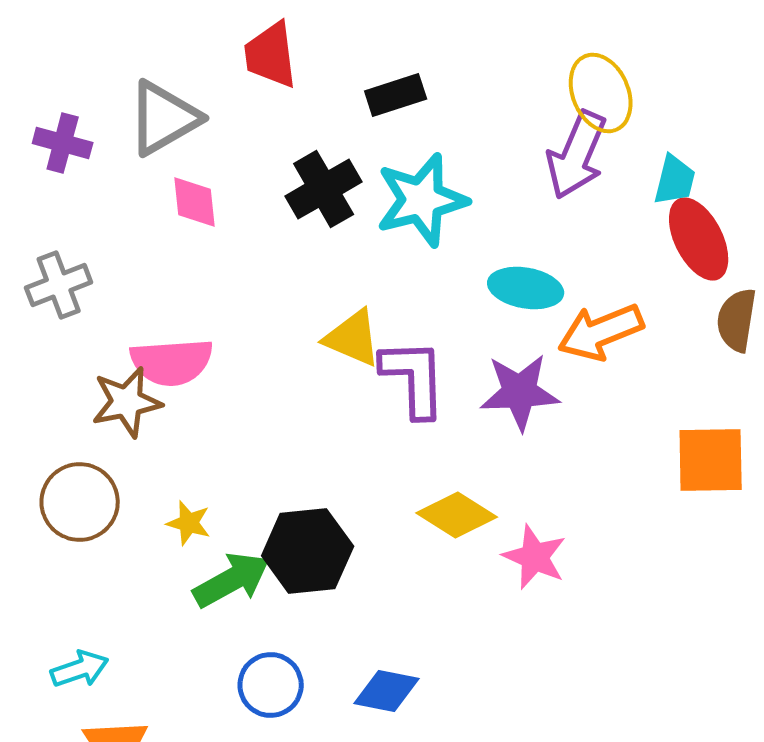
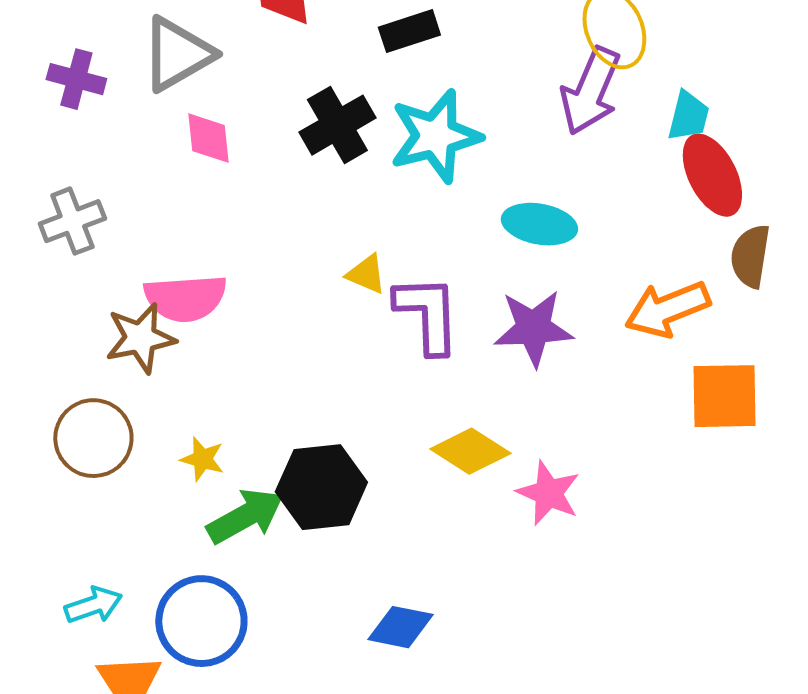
orange arrow: (601, 332) -> (667, 309), moved
yellow triangle: (353, 338) -> (366, 274), size x0.7
blue circle: (271, 685) -> (201, 621), moved, size x1.4

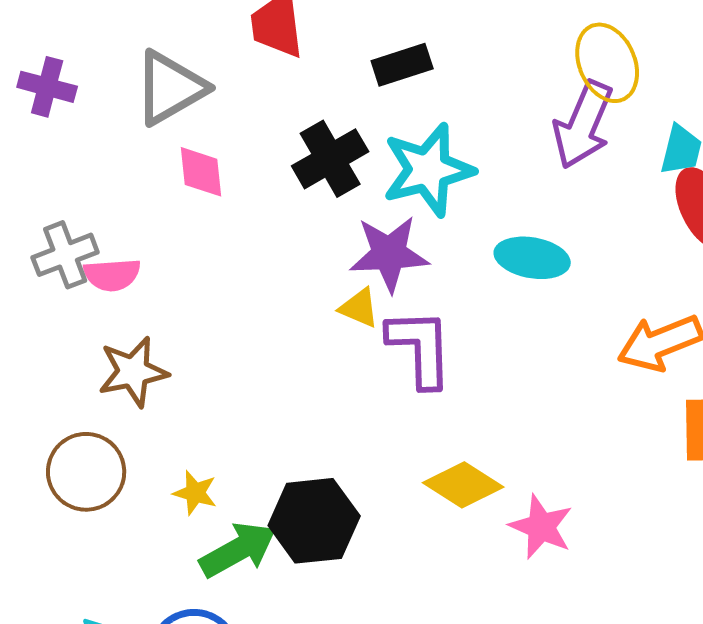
purple cross: (76, 79) -> (47, 87), moved
pink semicircle: (185, 298) -> (112, 275), moved, size x0.7
purple star: (533, 328) -> (389, 254), moved

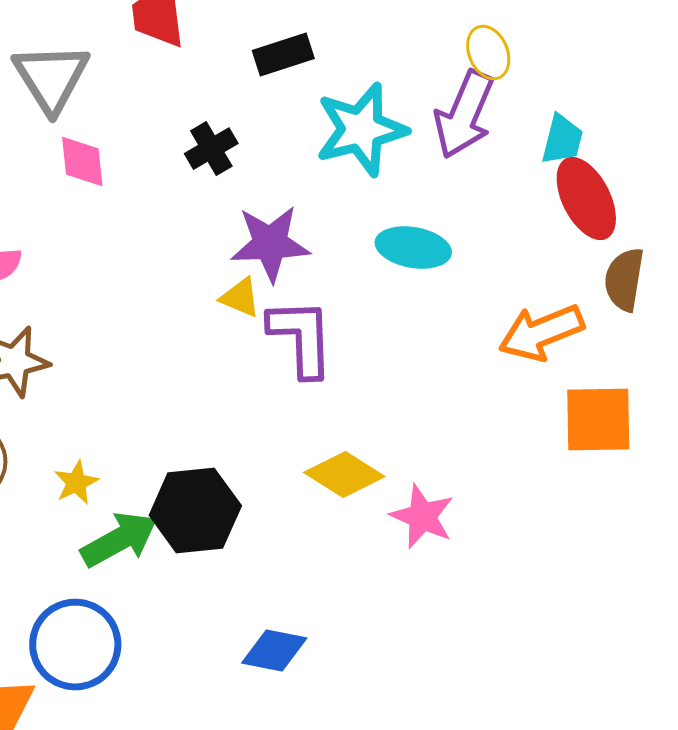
yellow ellipse: (607, 63) -> (488, 53), size x0.7
gray triangle: (170, 88) -> (51, 78), turned -32
black cross: (330, 159) -> (211, 149), size x0.7
cyan star: (428, 170) -> (361, 130), moved
yellow star: (195, 493) -> (76, 483), turned 30

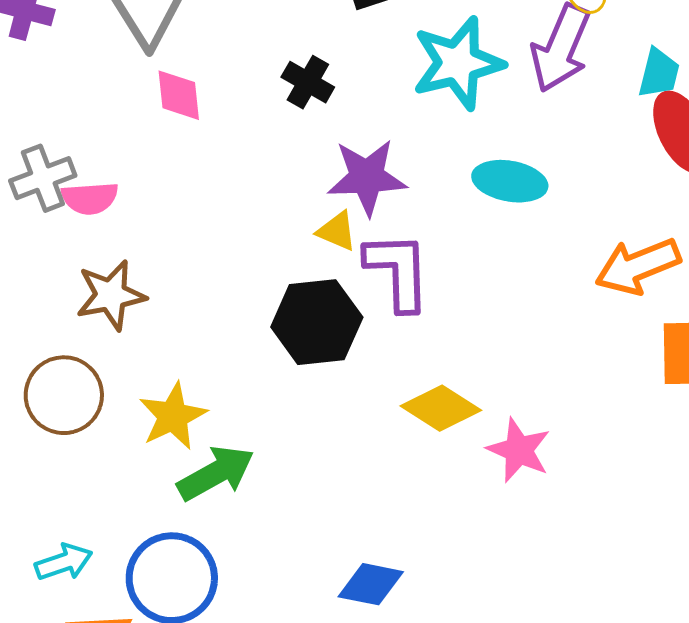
black cross: (211, 149) -> (308, 82), turned -30
yellow star: (76, 483) -> (173, 416), size x1.5
black hexagon: (195, 511) -> (317, 322), moved

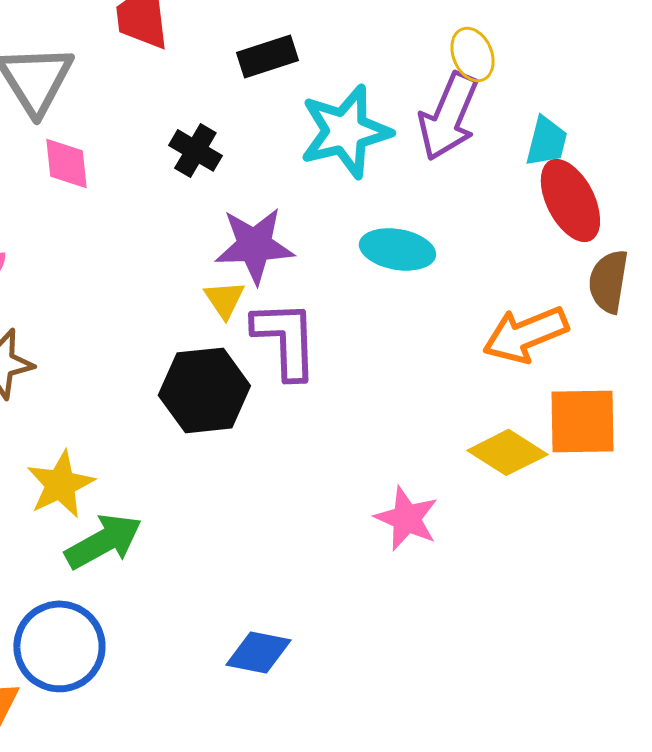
yellow triangle: (337, 231) -> (224, 299), turned 33
yellow diamond: (441, 408) -> (507, 452), moved

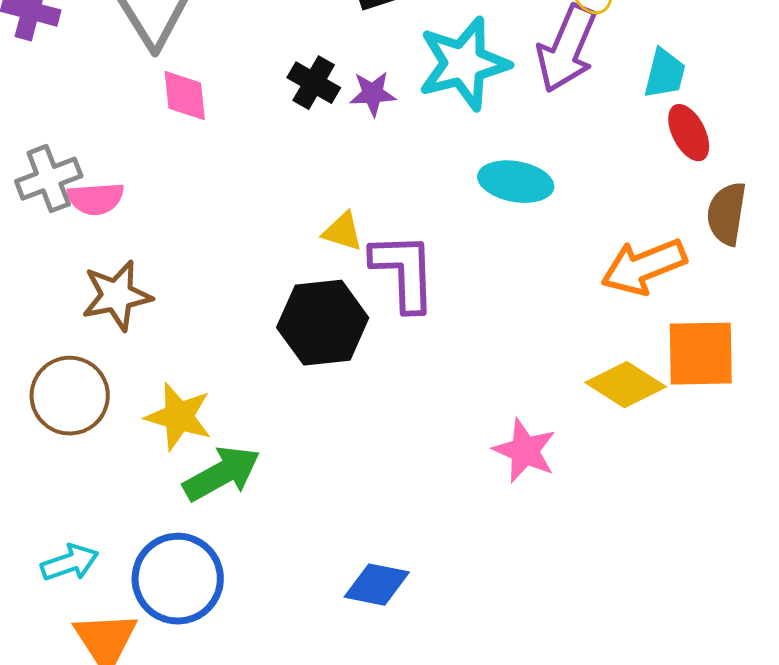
red ellipse: (570, 200) -> (689, 133), size x0.7
purple star: (254, 245) -> (373, 94), moved, size x0.6
yellow triangle: (224, 299) -> (343, 232), turned -39
yellow star: (60, 484) -> (179, 417), turned -30

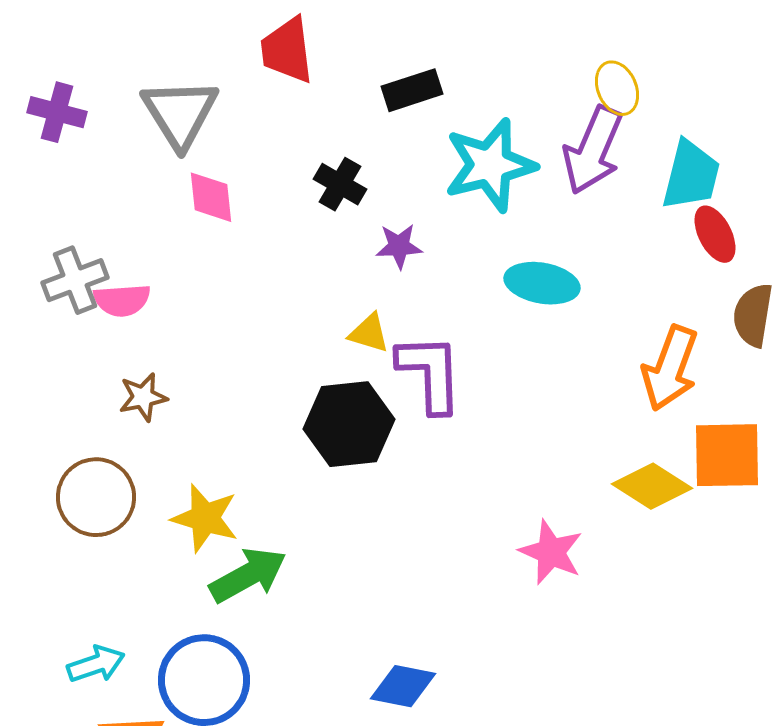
cyan trapezoid: (665, 74) -> (691, 175), size x1.4
purple star: (373, 94) -> (399, 246), moved
orange arrow: (644, 267) -> (670, 368), turned -48
brown star: (117, 296) -> (143, 397), size x0.7

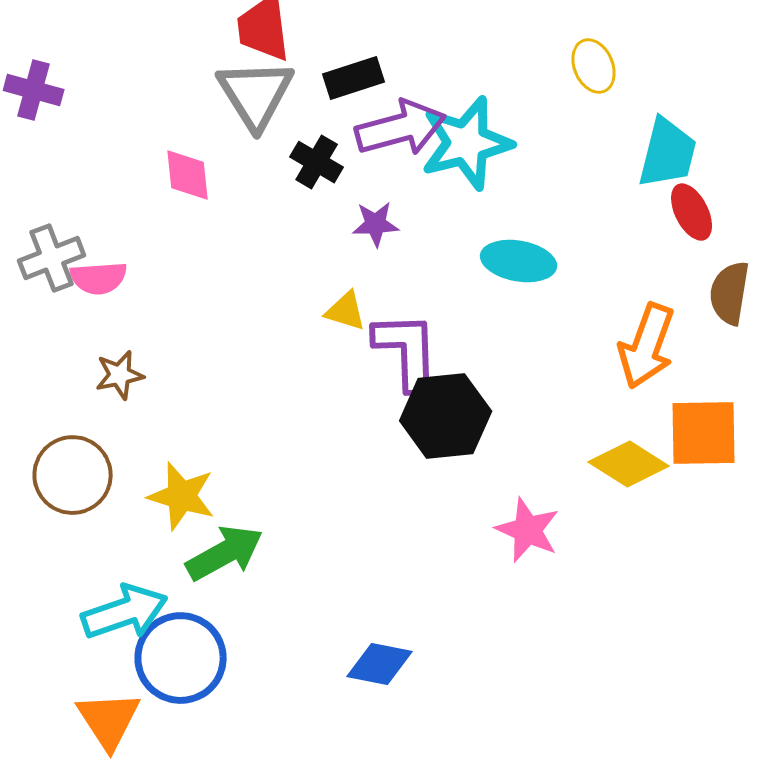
black rectangle: (412, 90) -> (354, 78), moved
gray triangle: (180, 113) -> (256, 94), moved
purple arrow: (593, 150) -> (401, 128), moved, turned -128
black hexagon: (349, 424) -> (446, 416), moved
cyan arrow: (96, 664) -> (125, 612), moved, size x1.5

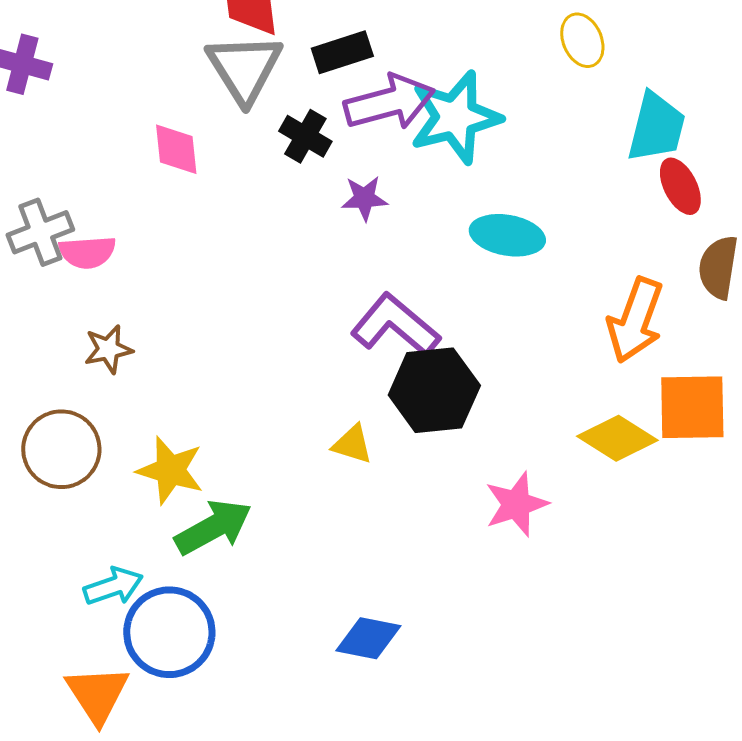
yellow triangle: (346, 311) -> (352, 444), moved
purple L-shape: (407, 351) -> (395, 325), turned -48
pink star: (528, 530) -> (516, 504), turned 30
cyan arrow: (125, 612) -> (113, 586), size x0.7

